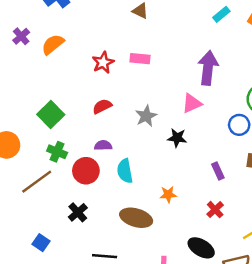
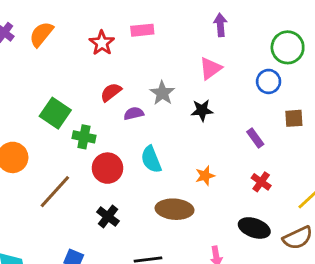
purple arrow: (208, 68) -> (220, 25), size x0.6
purple semicircle: (103, 145) -> (134, 114), moved
green cross: (57, 152) -> (84, 137), moved

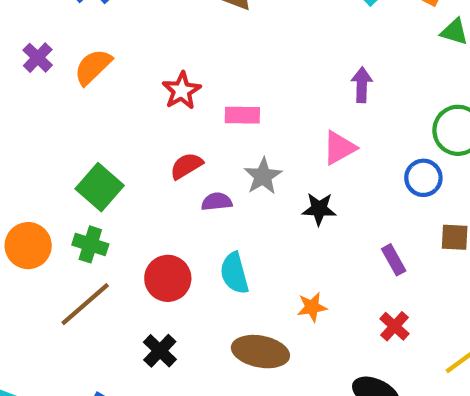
pink rectangle: (142, 30) -> (242, 115), moved
green cross: (84, 137) -> (90, 244), moved

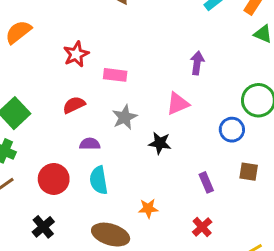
purple semicircle: (217, 202) -> (90, 144), moved

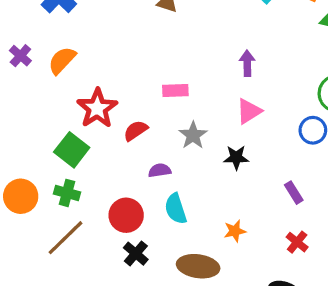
red star: (76, 54) -> (97, 108), moved, size x1.4
purple arrow: (197, 63) -> (247, 63), moved
black cross: (43, 227) -> (136, 254), moved

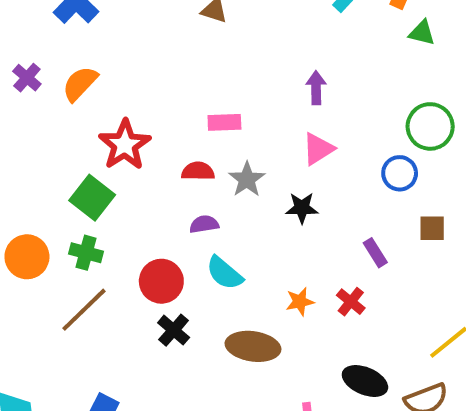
red semicircle: (136, 131) -> (198, 171), moved, turned 35
cyan semicircle: (176, 209) -> (224, 273), turned -32
red cross: (297, 242) -> (351, 302), moved

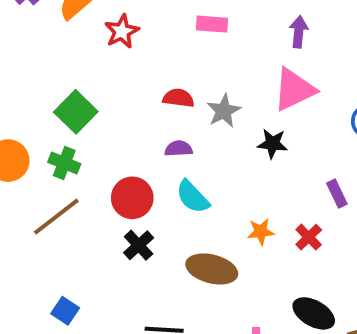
pink rectangle: (224, 122) -> (212, 24), moved
red star: (125, 145) -> (122, 31), moved, size x0.7
pink triangle: (318, 149) -> (294, 90), size x1.4

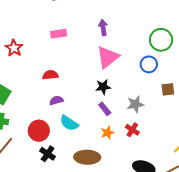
gray star: (224, 111) -> (135, 104), moved, turned 30
purple rectangle: (337, 194) -> (105, 109), moved

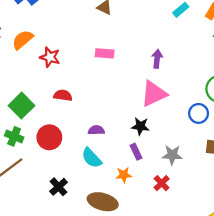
red star: (14, 48) -> (50, 57), turned -30
red semicircle: (50, 75) -> (63, 95), moved
purple semicircle: (56, 100) -> (96, 130), moved
red circle: (39, 131) -> (49, 137), moved
orange star: (107, 133) -> (124, 175), moved

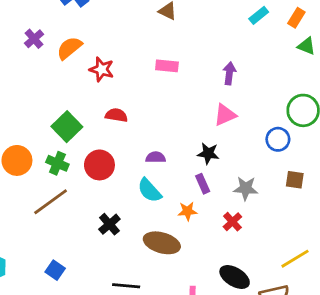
pink triangle: (154, 94) -> (225, 115), size x0.7

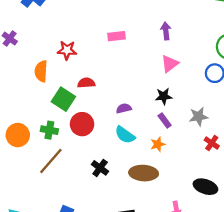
orange semicircle: (69, 48) -> (41, 71), moved, turned -35
green square: (67, 127) -> (63, 99), moved
red cross: (232, 222) -> (212, 143), moved

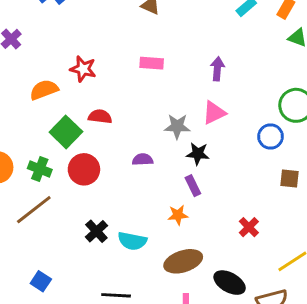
orange semicircle: (41, 71) -> (44, 90), turned 55
gray star: (198, 117) -> (177, 126), moved
cyan semicircle: (125, 135) -> (132, 241), moved, turned -35
brown ellipse: (144, 173) -> (183, 261), moved, turned -32

